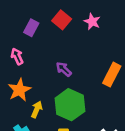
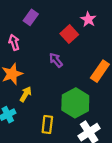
red square: (62, 20) -> (69, 34), moved
green hexagon: (70, 105) -> (75, 103), moved

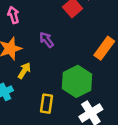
purple arrow: (56, 60) -> (47, 40), moved

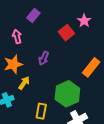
purple arrow: (47, 40) -> (44, 58), turned -120

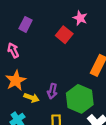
purple arrow: (44, 58) -> (52, 91), moved
yellow arrow: (24, 83) -> (31, 98), turned 88

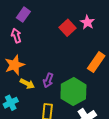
pink star: (80, 18) -> (87, 22), moved
purple rectangle: (25, 24) -> (23, 15), moved

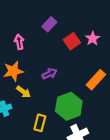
purple rectangle: (23, 15) -> (49, 24), moved
purple arrow: (48, 80) -> (49, 74), moved, turned -144

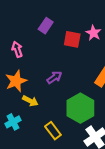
red square: (72, 41) -> (72, 39), turned -35
yellow rectangle: (40, 123) -> (53, 131), turned -42

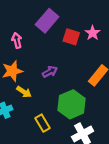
purple rectangle: (46, 26) -> (47, 21), size x1.5

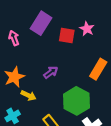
pink arrow: (17, 40) -> (14, 38), moved

